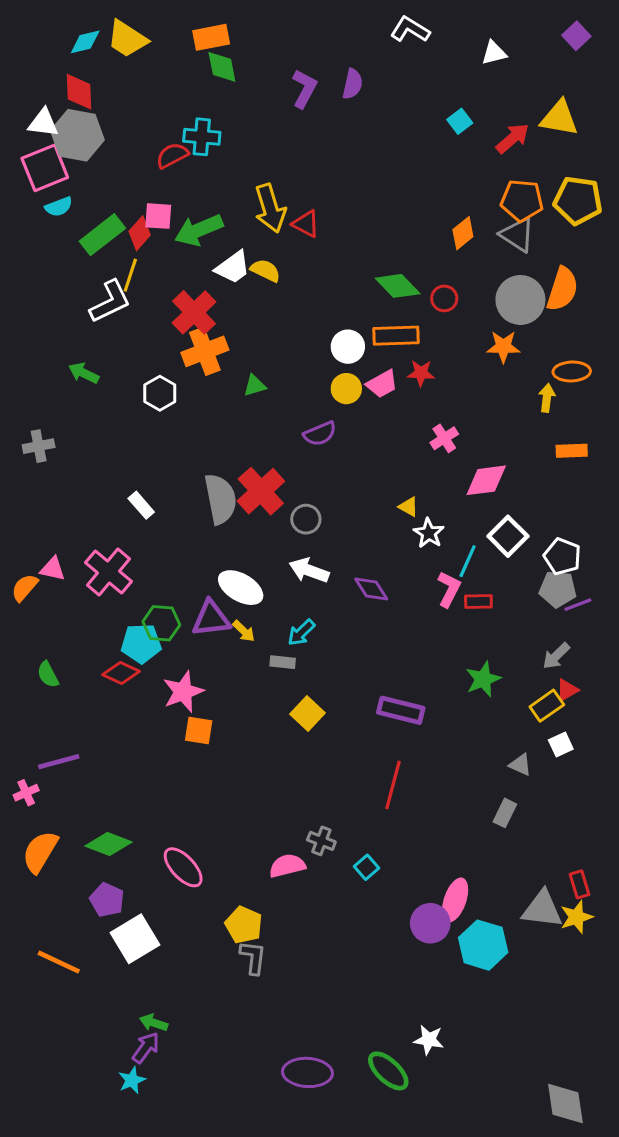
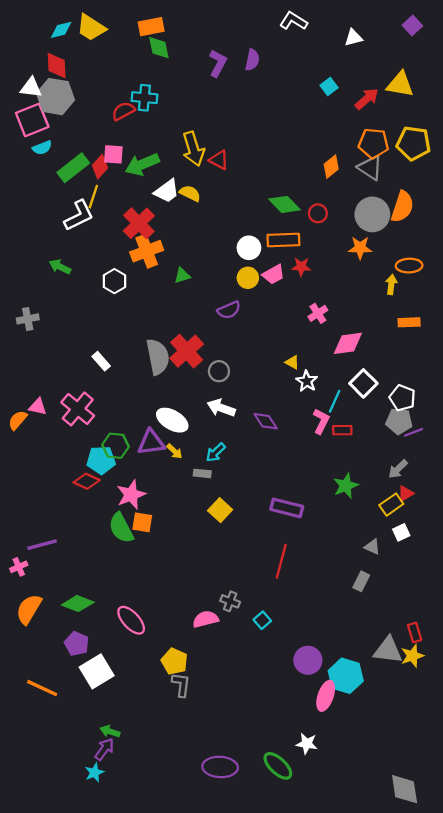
green semicircle: (48, 675) -> (121, 528), moved, size x1.6
pink ellipse: (455, 900) -> (326, 696), moved

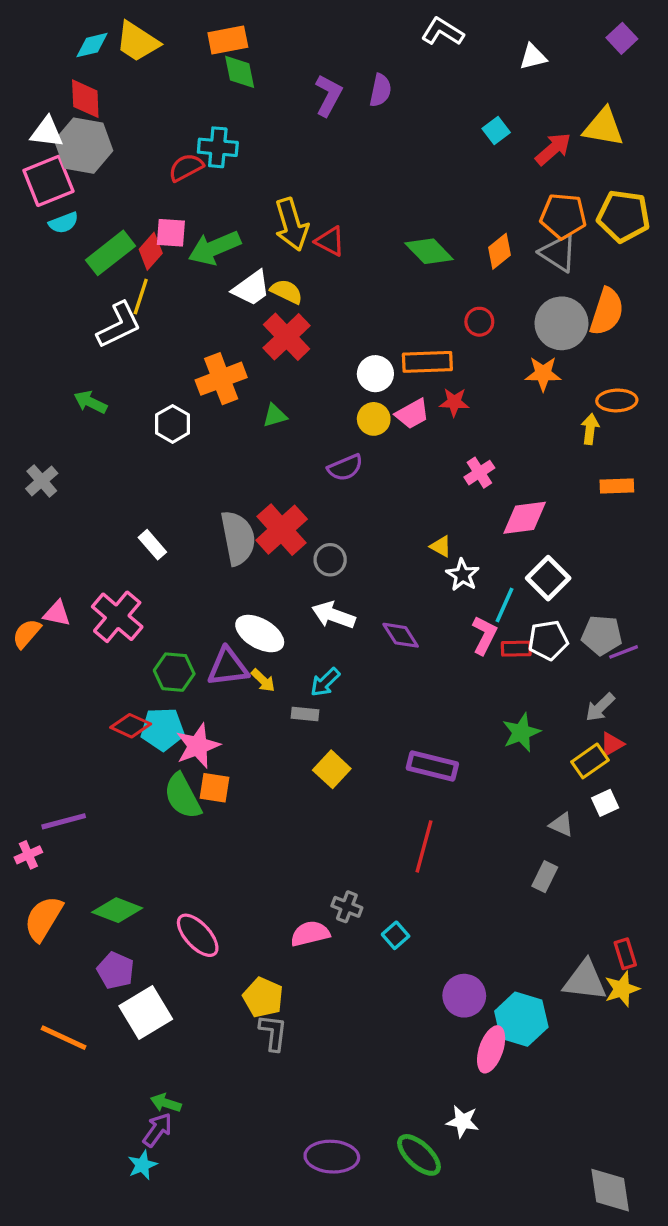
green diamond: (285, 204) -> (429, 251), moved
red cross: (139, 223) -> (287, 337), moved
gray cross: (28, 319) -> (42, 481), turned -30
white pentagon: (402, 398) -> (548, 640), moved, turned -30
cyan pentagon: (101, 460) -> (162, 729), moved

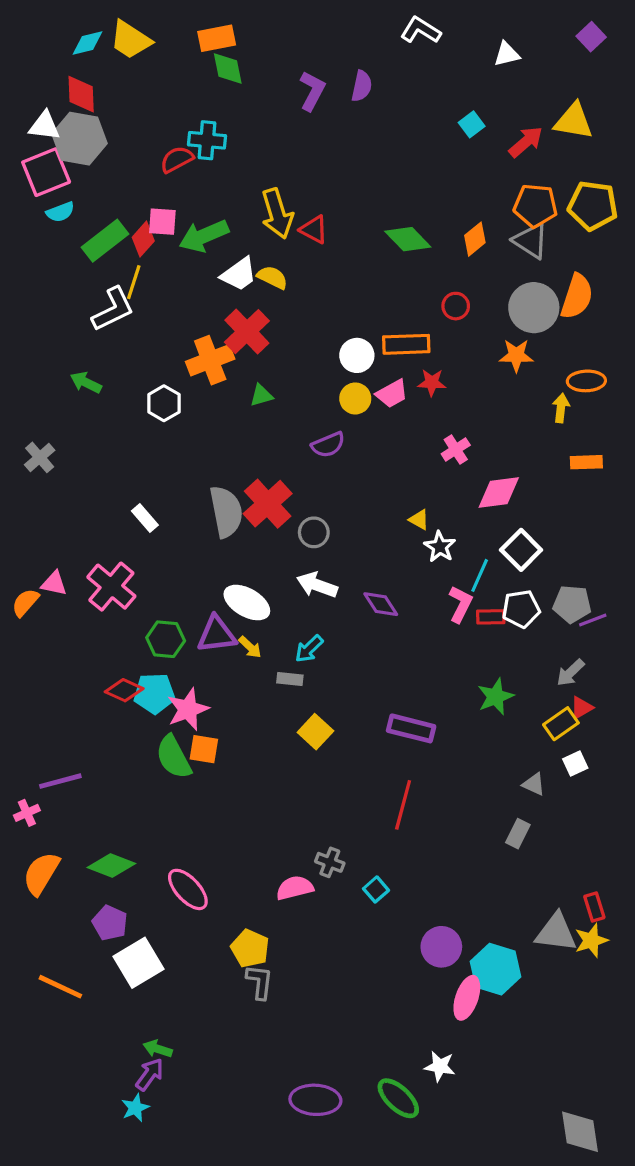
red cross: (287, 337) -> (247, 332), moved

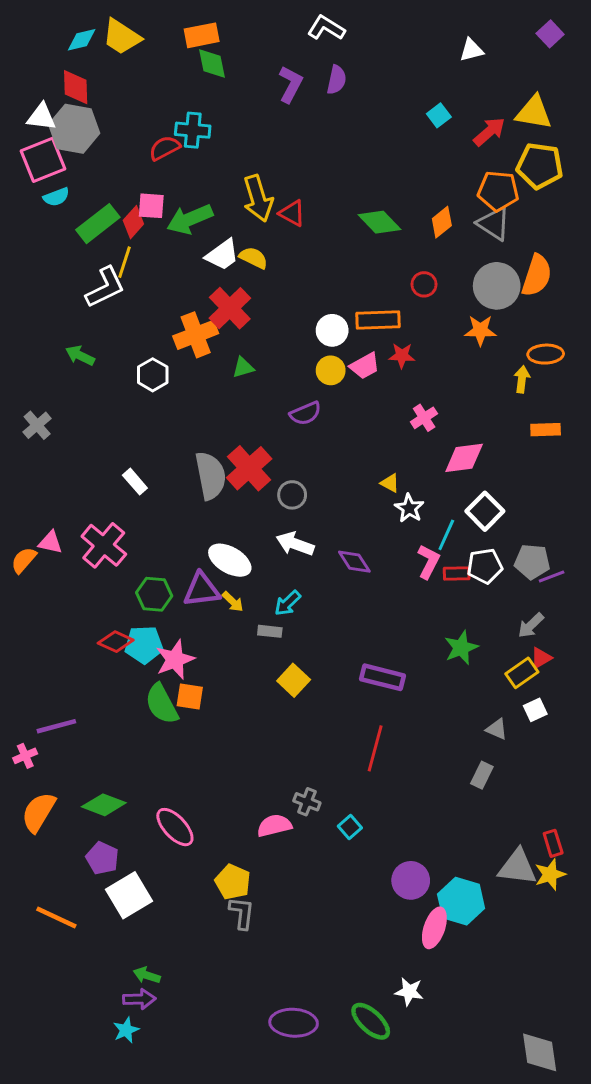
white L-shape: (421, 30) -> (326, 28), moved
yellow pentagon: (593, 206) -> (540, 166), moved
purple arrow: (150, 1074) -> (139, 999), turned 52

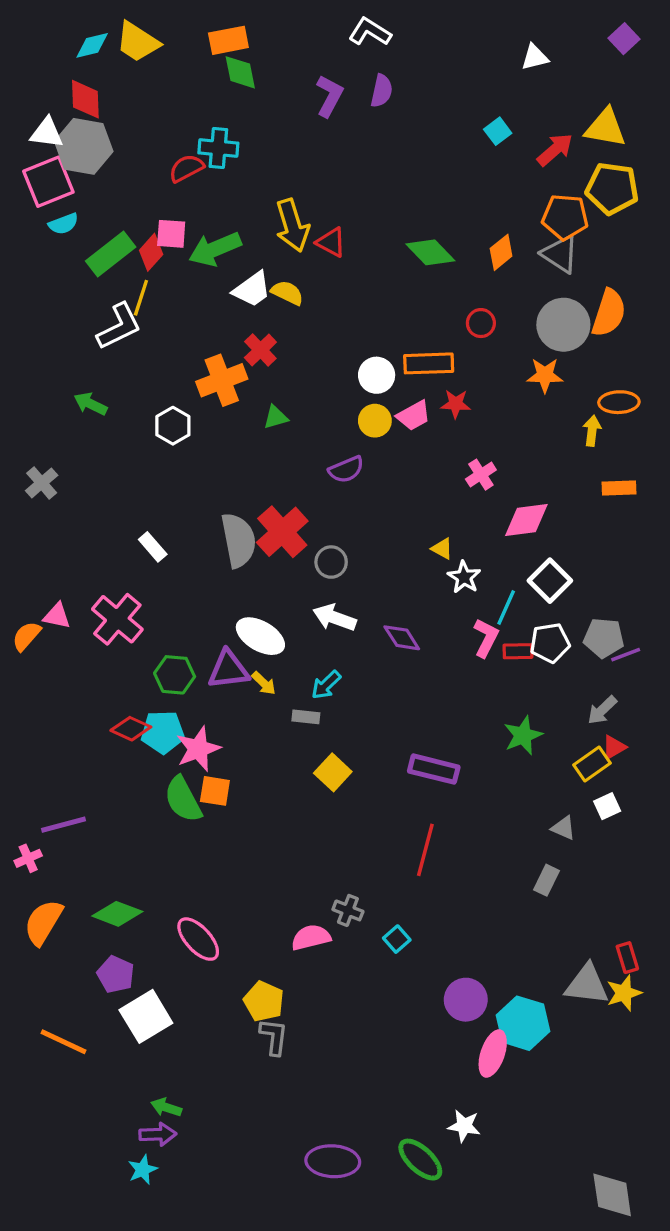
red cross: (230, 308) -> (260, 350), size x0.7

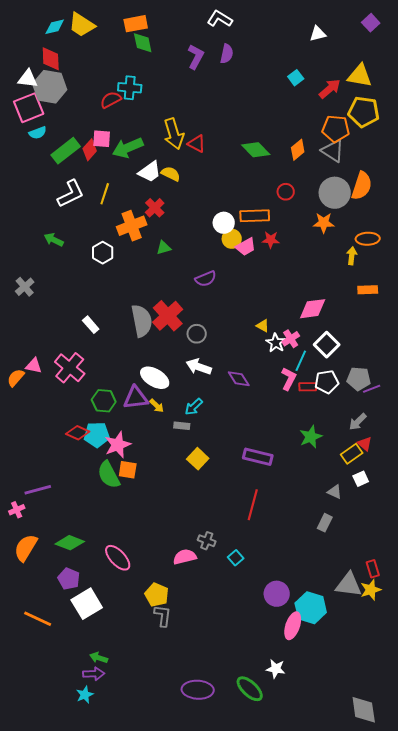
yellow line: (141, 298) -> (105, 194), moved
yellow circle: (375, 421) -> (232, 239), moved
pink cross: (481, 475) -> (291, 339), moved
red triangle: (614, 747) -> (365, 444), turned -49

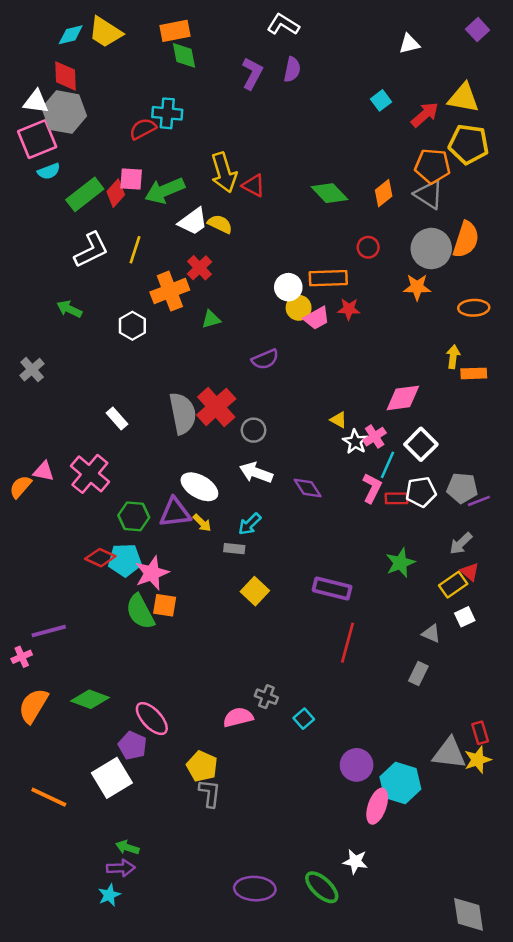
yellow arrow: (352, 256) -> (453, 357), moved
red line: (253, 505) -> (348, 643), moved
purple pentagon: (69, 579) -> (132, 746), moved

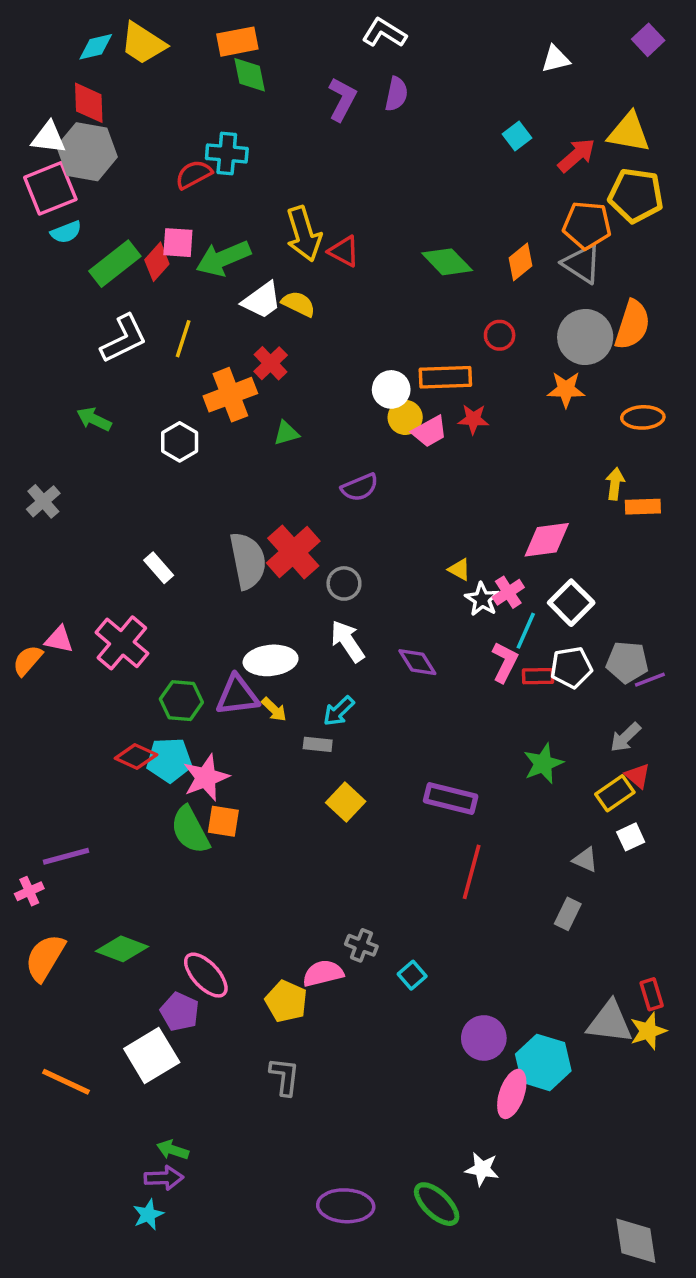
white arrow: (256, 473) -> (347, 641), turned 36
white ellipse: (199, 487) -> (271, 660), turned -36
yellow pentagon: (202, 766) -> (286, 1001), moved

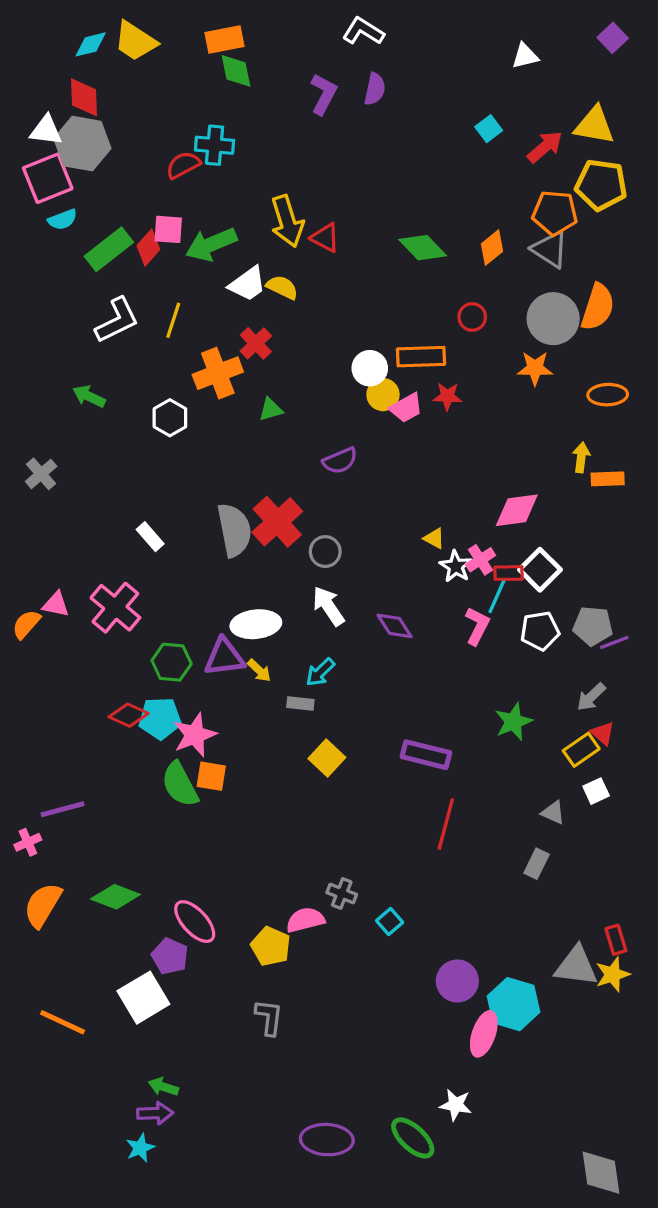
red rectangle: (538, 676) -> (509, 573), moved

